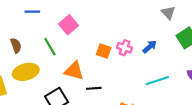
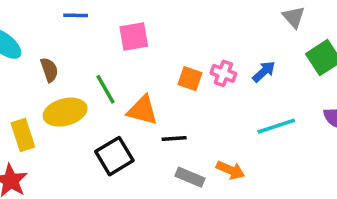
pink square: (69, 25) -> (134, 36), turned 30
green line: (50, 47) -> (106, 89), moved

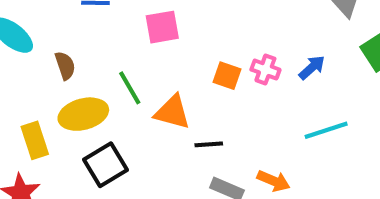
black square: (114, 156) -> (106, 165), moved

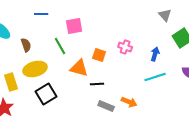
blue arrow: (312, 68) -> (155, 54), moved, turned -32
orange square: (227, 76) -> (99, 55), moved
green line: (130, 88) -> (60, 46), moved

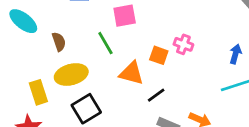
pink cross: (125, 47) -> (183, 44), moved
black line: (97, 84) -> (156, 95), turned -32

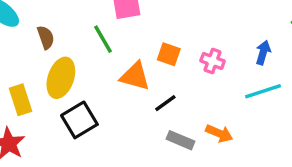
pink cross: (183, 44) -> (213, 61), moved
yellow ellipse: (71, 75) -> (61, 78), turned -56

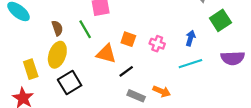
brown semicircle: (46, 37) -> (57, 28), moved

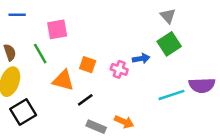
green square: (220, 20) -> (169, 44), moved
blue arrow: (190, 38) -> (141, 58), moved, turned 64
cyan line: (190, 64) -> (172, 95), moved

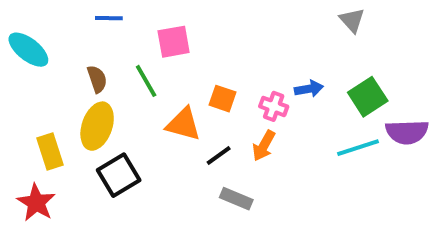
green square: (169, 44) -> (368, 97), moved
orange arrow: (124, 122) -> (264, 146), moved, turned 96

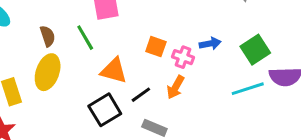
orange square: (223, 99) -> (156, 47), moved
black square: (119, 175) -> (105, 110), moved

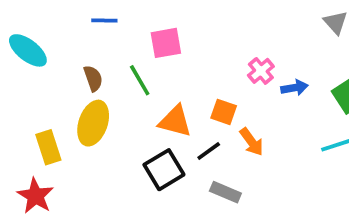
orange square: (156, 47) -> (224, 112), moved
pink cross: (183, 57) -> (261, 71), moved, turned 30
orange arrow: (175, 87) -> (252, 142), turned -65

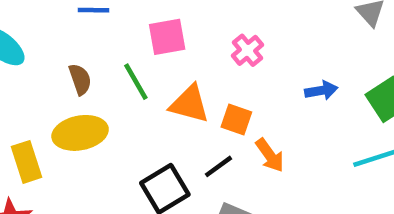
pink cross: (261, 71) -> (248, 50), moved
orange triangle: (175, 121) -> (189, 104), moved
yellow ellipse: (93, 123) -> (80, 133), turned 60

